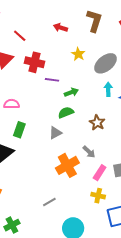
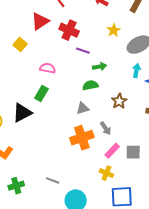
pink semicircle: (12, 104) -> (48, 68), moved
gray triangle: (55, 133) -> (83, 108), moved
gray line: (49, 202) -> (53, 180), moved, turned 40

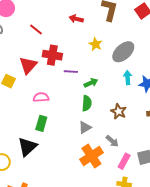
red triangle: (40, 21) -> (28, 65), moved
green semicircle: (90, 85) -> (87, 103), turned 119

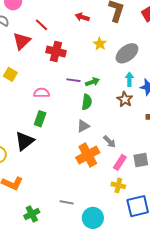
red triangle: (28, 65) -> (22, 41), moved
purple line: (71, 72) -> (73, 80), moved
brown star: (119, 111) -> (125, 99), moved

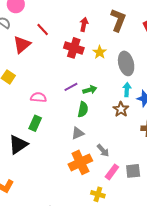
red arrow: (82, 17) -> (84, 24), turned 80
red cross: (56, 52) -> (74, 48), moved
gray ellipse: (127, 53) -> (126, 63), turned -70
purple line: (73, 80) -> (71, 87), turned -40
yellow cross: (118, 185) -> (98, 194), moved

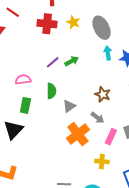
green semicircle: (83, 109) -> (51, 91), moved
brown star: (121, 109) -> (103, 94), moved

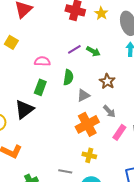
green arrow: (72, 61) -> (93, 51), turned 48
brown star: (103, 94) -> (107, 81), moved
yellow cross: (102, 161) -> (89, 155), moved

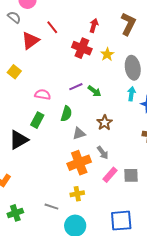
yellow cross: (89, 155) -> (77, 194), turned -32

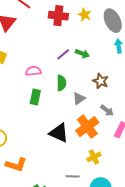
black triangle: (19, 140) -> (59, 133), moved, turned -50

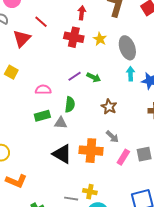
green rectangle: (35, 97) -> (42, 116), turned 56
gray triangle: (79, 99) -> (61, 123), moved, turned 32
orange cross: (87, 127) -> (91, 151), turned 35
yellow cross: (94, 157) -> (90, 192), moved, turned 32

